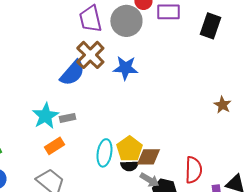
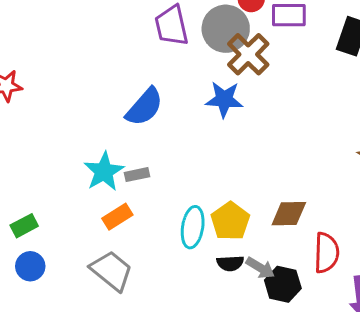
brown cross: (90, 55) -> (248, 54), moved
brown diamond: (148, 157) -> (289, 214), moved
black semicircle: (129, 166) -> (230, 263), moved

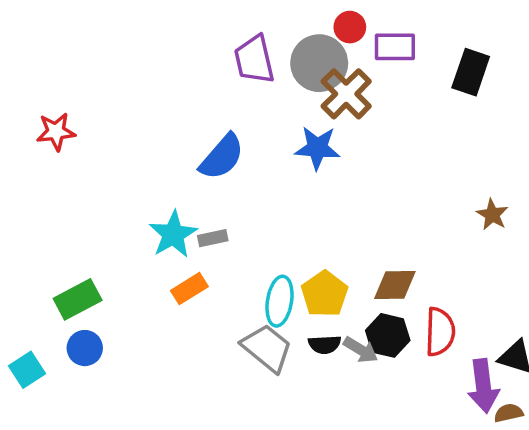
green rectangle: (24, 226) -> (78, 299), size x1.4
gray trapezoid: (111, 271) -> (267, 348), moved
black hexagon: (283, 284) -> (388, 335), moved

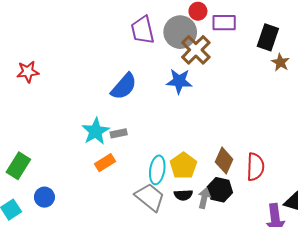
brown star: (492, 215) -> (280, 62), moved
brown diamond: (395, 285) -> (224, 161), turned -65
green rectangle: (78, 299) -> (18, 166), moved, turned -30
red semicircle: (440, 332) -> (255, 167), moved
gray arrow: (361, 350) -> (204, 198), turned -108

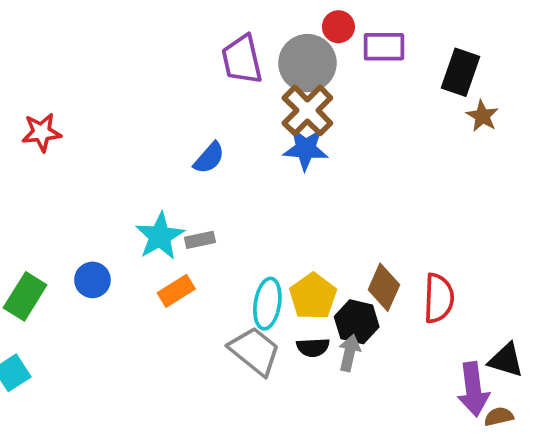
brown cross: (196, 50) -> (307, 110), moved
blue semicircle: (124, 86) -> (209, 158), size x0.7
black hexagon: (220, 190) -> (357, 322), moved
blue circle: (44, 197) -> (92, 280), moved

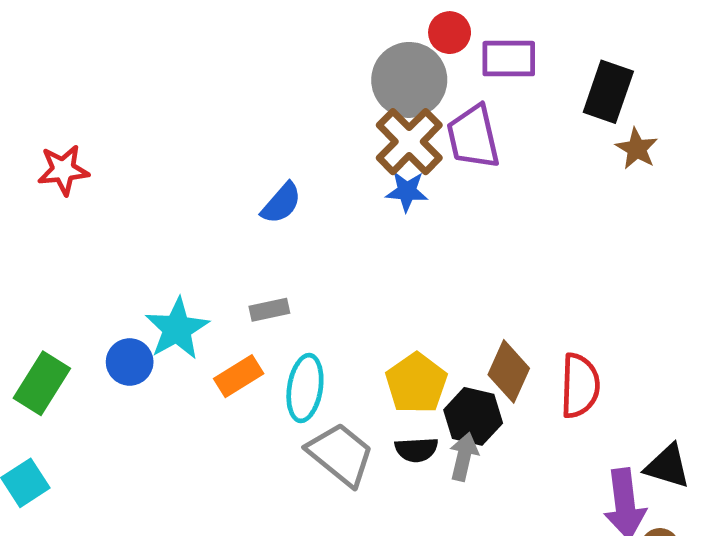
purple trapezoid: (242, 59) -> (473, 137), moved
blue star: (306, 149) -> (407, 191), size x0.7
cyan star: (160, 236) -> (177, 329), moved
cyan ellipse: (267, 304) -> (305, 388), moved

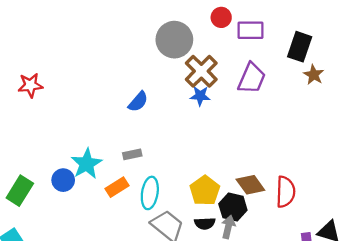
gray circle: (409, 80) -> (174, 40), moved
purple trapezoid: (473, 137) -> (252, 78), moved, turned -144
brown diamond: (509, 371) -> (250, 185), turned -60

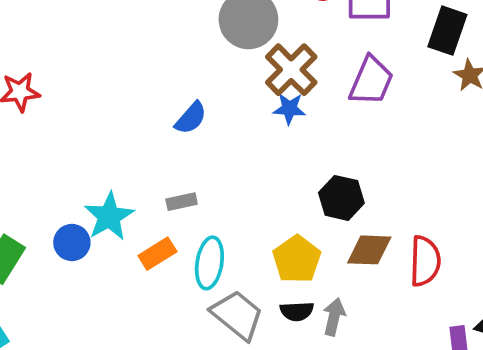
brown diamond: (250, 185) -> (369, 250), turned -52
black hexagon: (233, 207) -> (341, 198), moved

